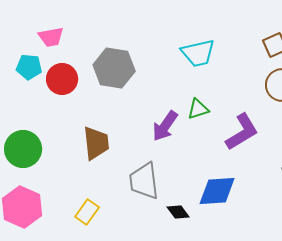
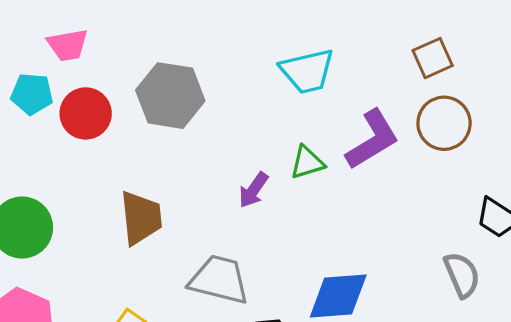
purple arrow: (165, 126) -> (253, 190), size x0.7
purple L-shape: (242, 132) -> (372, 140), moved
gray trapezoid: (144, 181) -> (219, 280), turned 111

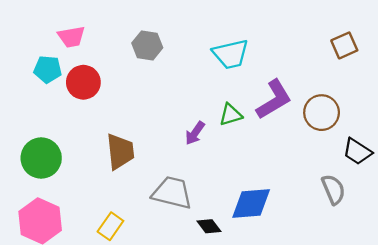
brown square: (433, 58) -> (344, 45), moved
gray hexagon: (170, 96) -> (147, 45), moved, size x0.7
brown circle: (444, 123) -> (322, 113), moved

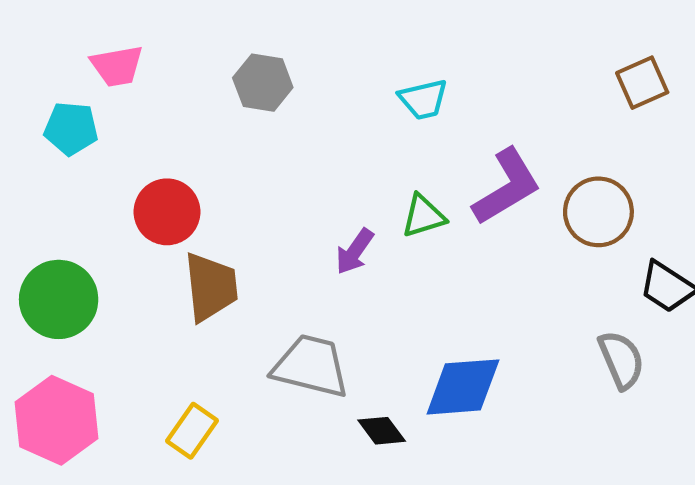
cyan trapezoid: (231, 54) -> (423, 99), size x0.7
red circle: (83, 82) -> (167, 212), moved

